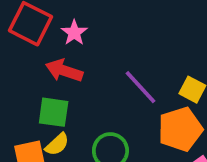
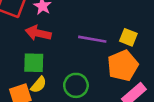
purple line: (140, 87) -> (92, 39), turned -32

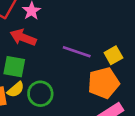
yellow square: (128, 37) -> (113, 55), turned 30
green circle: (76, 85) -> (40, 94), moved

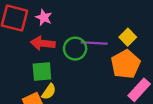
green circle: (40, 94) -> (75, 49), moved

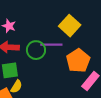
yellow square: (128, 37) -> (70, 26), moved, size x1.5

